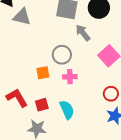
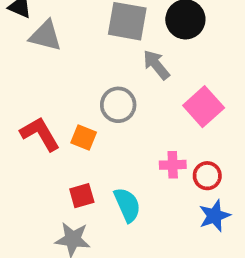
orange square: (43, 73) -> (84, 138), turned 32
pink cross: (70, 77) -> (173, 165), moved
red L-shape: (17, 98) -> (40, 134), moved

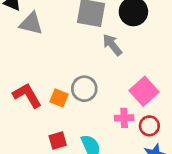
gray circle: (118, 105) -> (84, 89), moved
pink square: (204, 107) -> (144, 91), moved

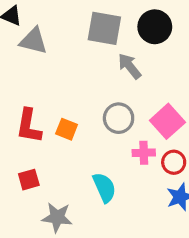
gray circle: (84, 89) -> (119, 118), moved
red L-shape: (27, 95) -> (29, 126), turned -140
red square: (58, 140) -> (29, 180), moved

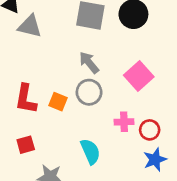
gray arrow: (130, 66) -> (89, 63), moved
gray circle: (119, 118) -> (89, 92), moved
pink square: (167, 121) -> (139, 76), moved

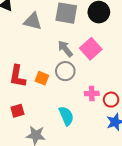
gray triangle: (30, 26) -> (33, 21), moved
pink square: (139, 76) -> (91, 49), moved

